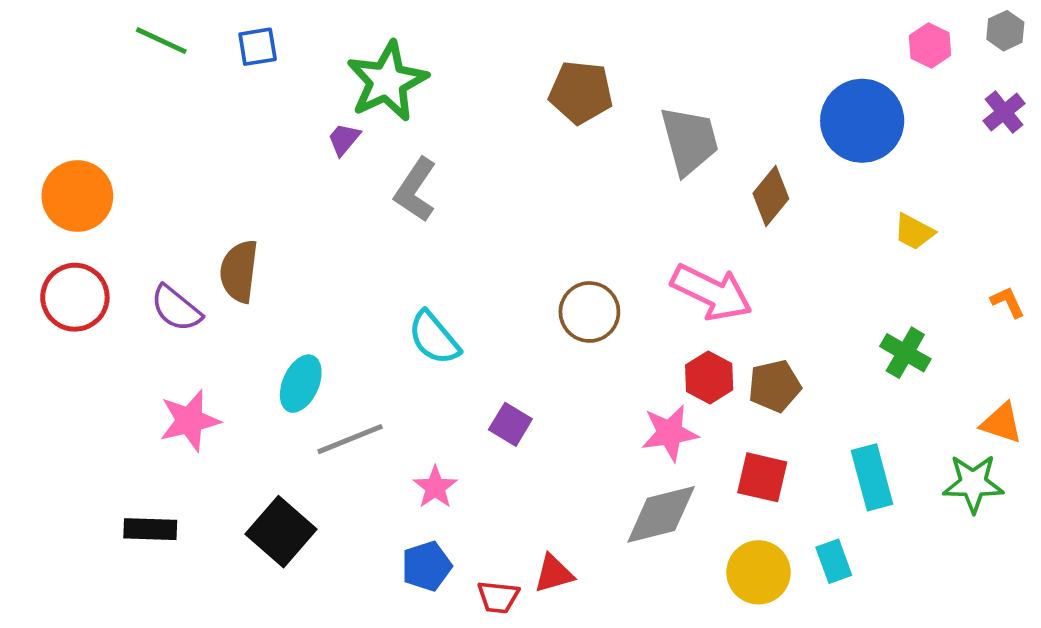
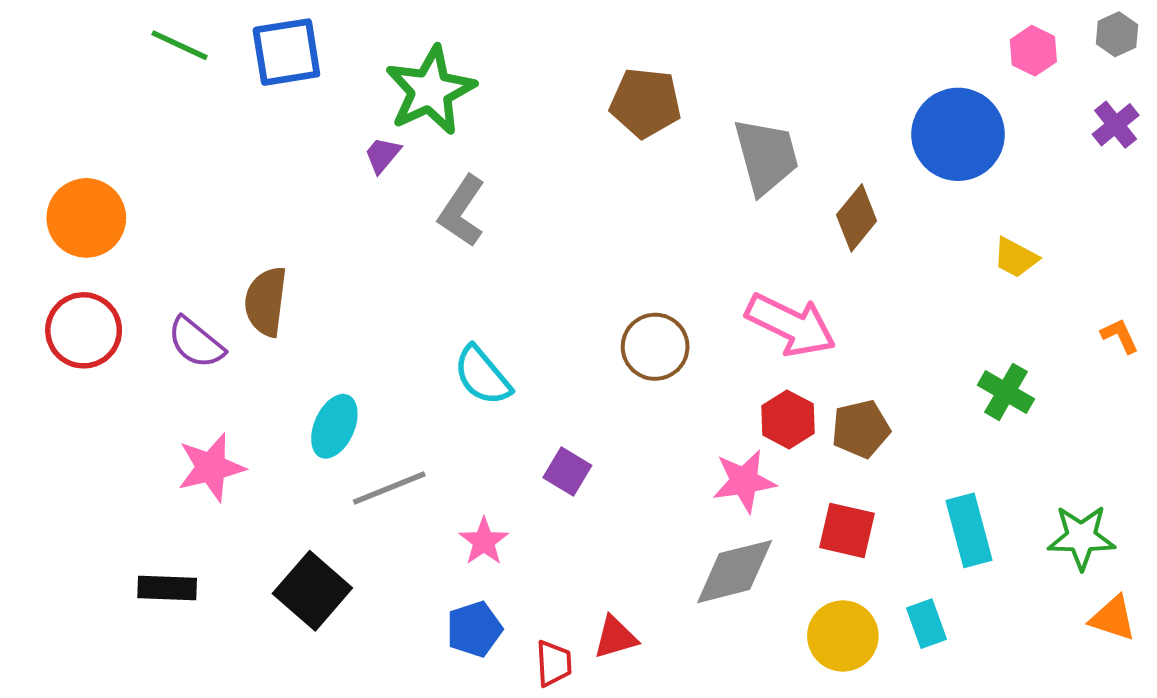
blue square: (258, 47) -> (286, 52), size x1.6
orange triangle: (1002, 423) -> (1113, 618), moved
red trapezoid: (498, 597) -> (554, 663), turned -99

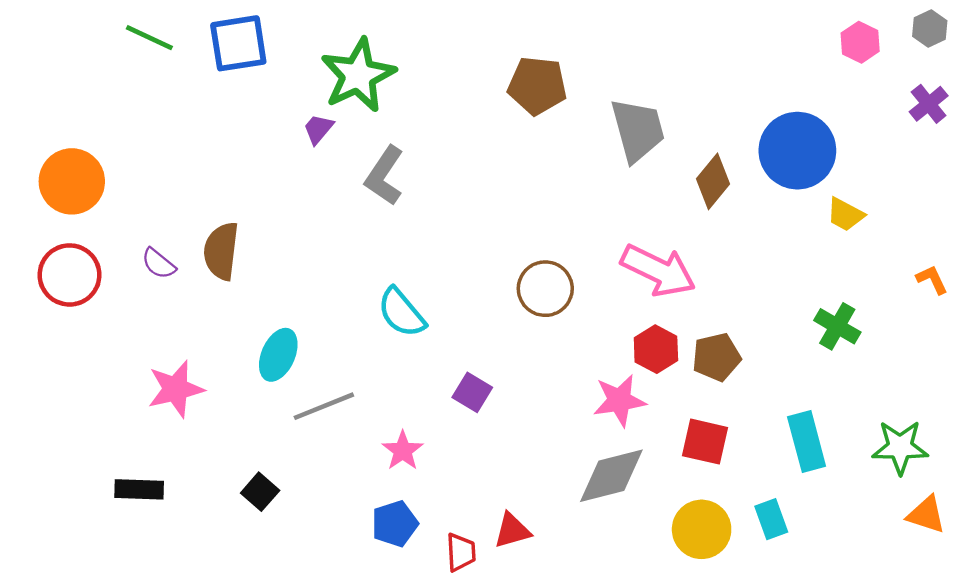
blue circle: (958, 134) -> (797, 151), moved
purple semicircle: (196, 343) -> (158, 264), moved, size x0.7
black square: (312, 591) -> (260, 492), size x0.6

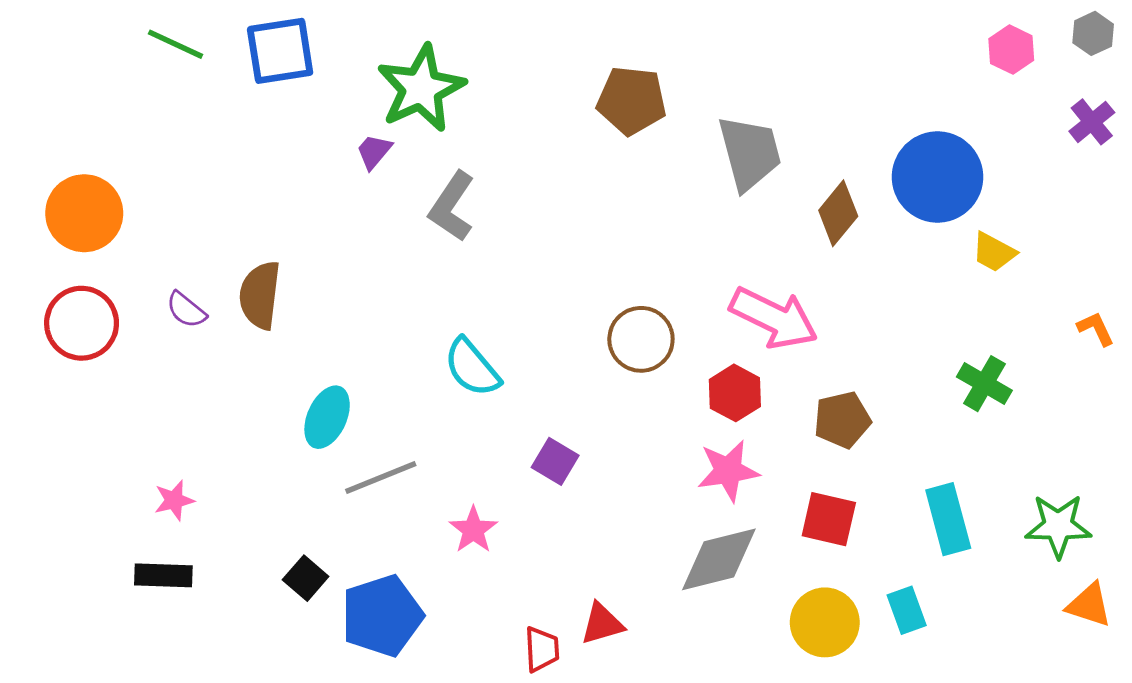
red hexagon: (656, 349) -> (735, 393), moved
pink star: (176, 389) -> (174, 500), moved, size x0.6
blue pentagon: (395, 524) -> (382, 616), moved, size x1.5

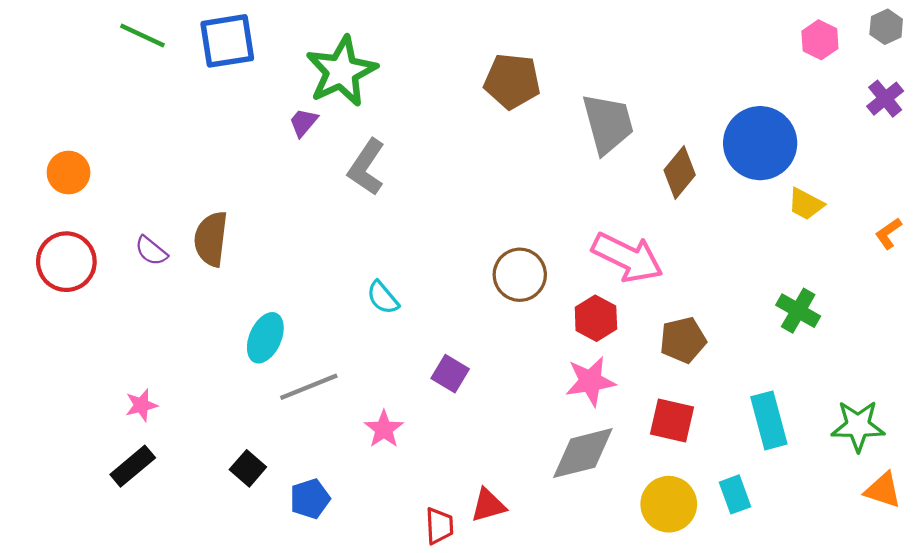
orange circle: (84, 213) -> (69, 173), size x0.7
orange L-shape: (1096, 329) -> (888, 233), moved, turned -100
cyan semicircle: (472, 367) -> (383, 298), size x0.7
black rectangle: (163, 575) -> (133, 466), turned -42
blue pentagon: (382, 616) -> (310, 499), size x0.6

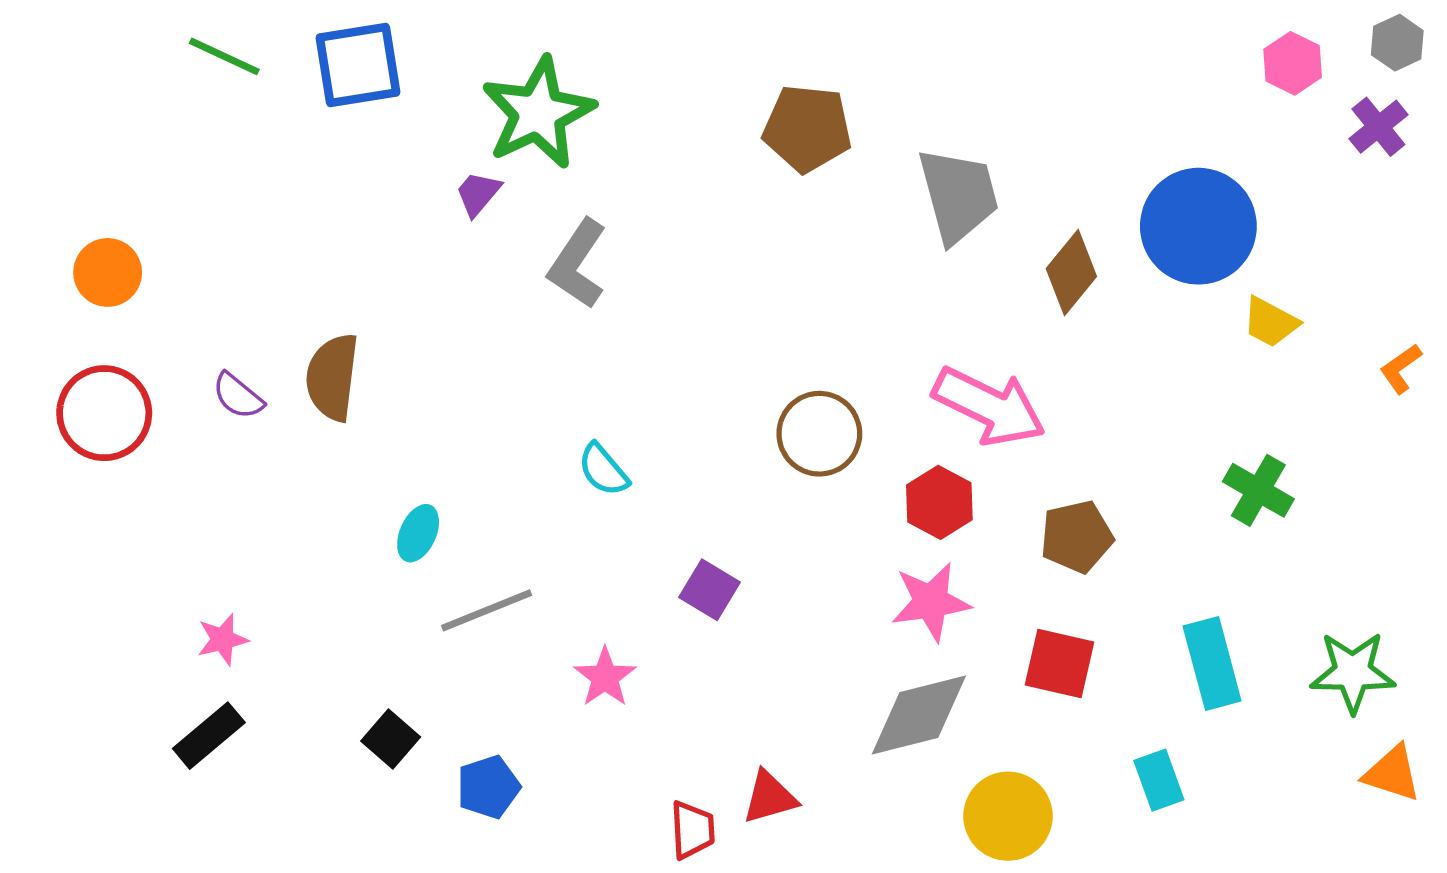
purple cross: (885, 99) -> (1378, 127), moved
cyan ellipse: (265, 338) -> (418, 533), size x0.7
yellow circle: (669, 504) -> (1008, 816), moved

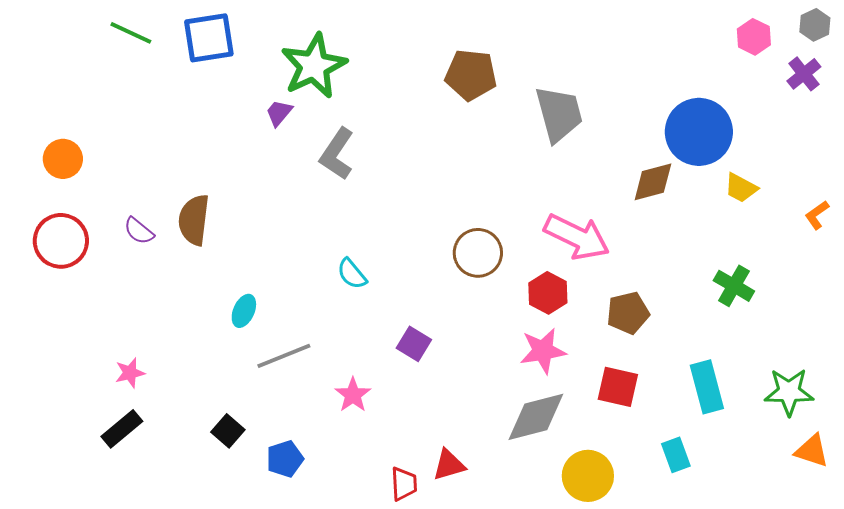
brown diamond: (1071, 272) -> (653, 182), moved, turned 36

